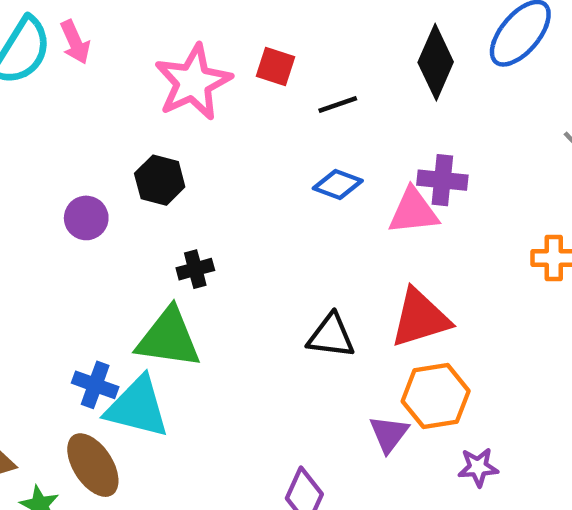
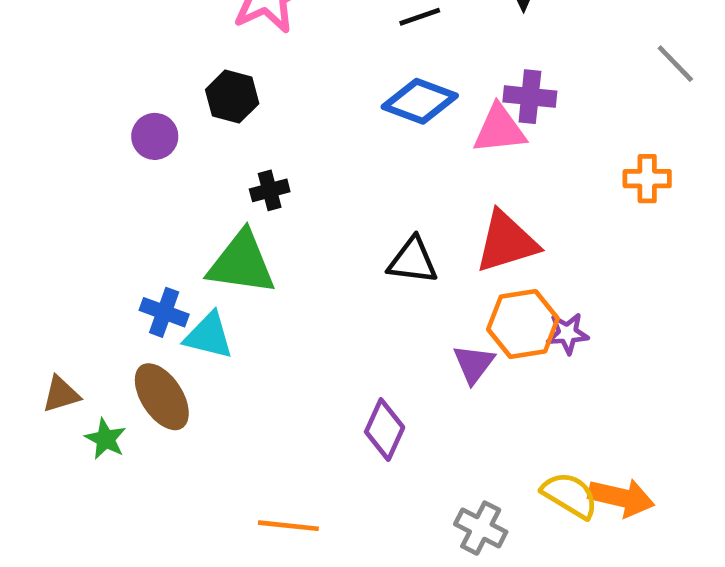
blue diamond: (338, 185) -> (420, 101), size x1.4
cyan triangle: (137, 407) -> (209, 336), size x0.7
purple star: (478, 467) -> (567, 333), moved

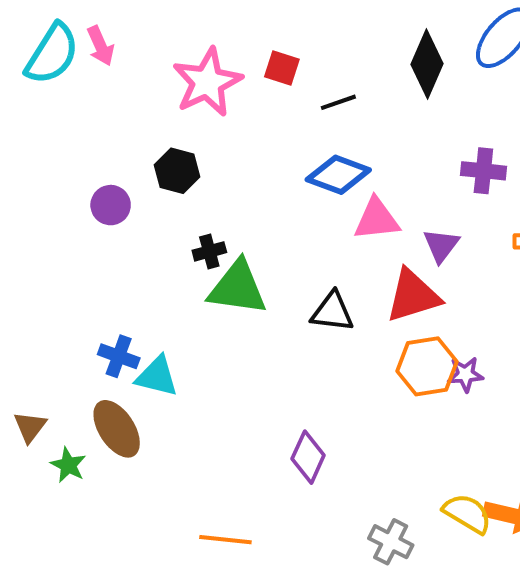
purple cross: (530, 97) -> (483, 171), moved
pink triangle: (499, 129) -> (377, 219), moved
green triangle: (242, 263) -> (238, 288), moved
purple triangle: (474, 364) -> (441, 245), moved
brown triangle: (61, 394) -> (30, 427), turned -36

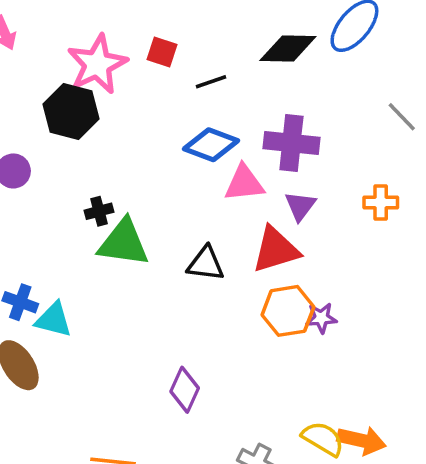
black diamond: (427, 64) -> (288, 49), turned 68
black hexagon: (177, 171) -> (71, 112), moved, size x1.4
purple cross: (483, 171) -> (291, 143), moved, size x1.4

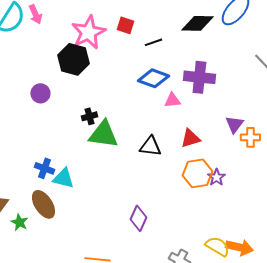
pink triangle: (244, 183) -> (172, 100), size x0.7
orange cross: (381, 202) -> (250, 137), moved
purple triangle: (300, 206) -> (234, 124), moved
red triangle: (276, 250) -> (190, 138), size x0.7
purple star: (321, 318) -> (216, 177), turned -30

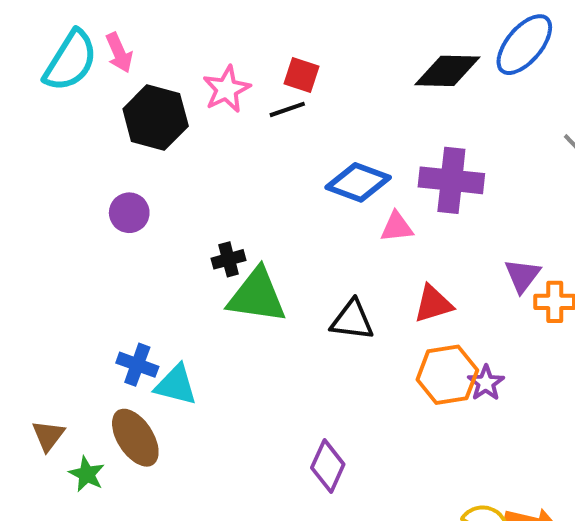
pink star: (88, 32) -> (226, 89), size x0.7
black line: (153, 42) -> (287, 109), moved
black hexagon: (73, 59) -> (156, 118), moved

